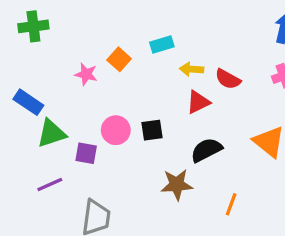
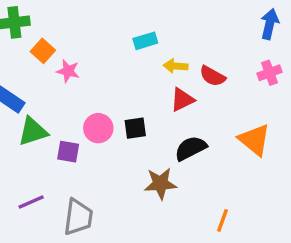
orange square: (119, 59) -> (43, 51), moved
purple line: (50, 185) -> (31, 202), moved
orange line: (231, 204) -> (223, 220), moved

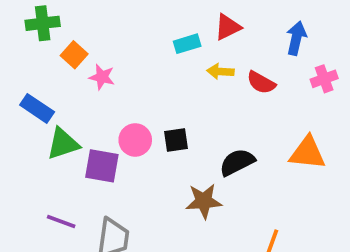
blue arrow: (270, 24) -> (296, 38), moved
red triangle: (182, 100) -> (228, 27), moved
orange triangle: (254, 140) -> (307, 153), turned -33
purple square: (68, 152) -> (102, 166), size x1.4
purple line: (31, 202) -> (61, 221), turned 44

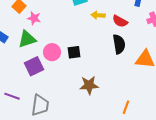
green triangle: (63, 144) -> (27, 39), moved
black semicircle: (237, 162) -> (119, 44), moved, turned 108
purple square: (102, 166) -> (34, 66), turned -36

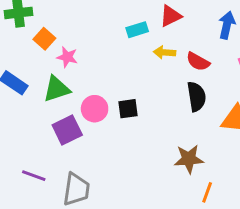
brown star: (89, 85) -> (189, 159), moved

